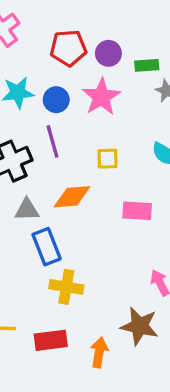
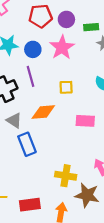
gray triangle: (27, 210) -> (14, 120), turned 35
yellow cross: (66, 287) -> (66, 176), moved

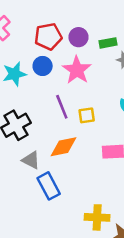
blue circle: (33, 49) -> (43, 66), moved
purple line: (31, 76) -> (62, 107), moved

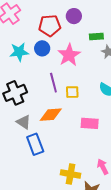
purple circle: (78, 37) -> (74, 16), moved

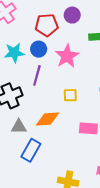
purple line: (53, 83) -> (37, 75), moved, turned 30
gray triangle: (24, 122) -> (19, 127), turned -35
blue rectangle: (35, 144) -> (31, 150), turned 50

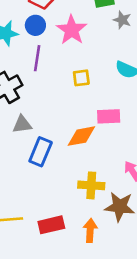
orange diamond: (47, 119) -> (81, 136), moved

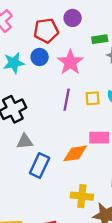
purple line: (37, 58) -> (67, 100), moved
yellow square: (81, 78) -> (93, 98), moved

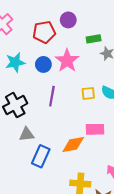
blue circle: (40, 57) -> (43, 64), moved
purple line: (67, 100) -> (52, 96), moved

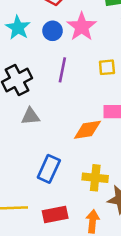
cyan star: (15, 62) -> (18, 28), turned -30
blue rectangle: (41, 156) -> (49, 169), moved

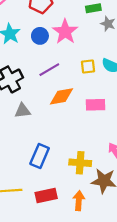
purple line: (62, 70) -> (49, 70), turned 50
orange diamond: (87, 130) -> (61, 96), moved

